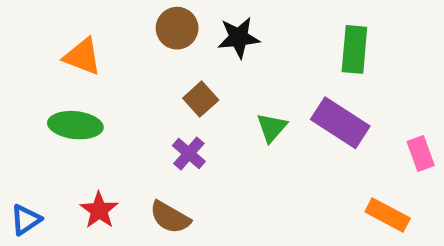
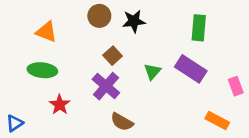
purple cross: (189, 153) -> (106, 86), size x1.5
red star: (99, 210) -> (60, 105), moved
brown semicircle: (170, 217) -> (122, 122), moved

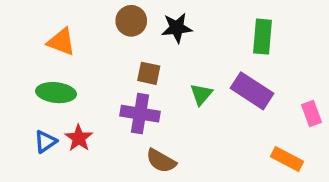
brown square: (113, 56) -> (149, 73), turned -36
purple cross: (106, 86) -> (140, 114), turned -32
blue triangle: (15, 123) -> (46, 142), moved

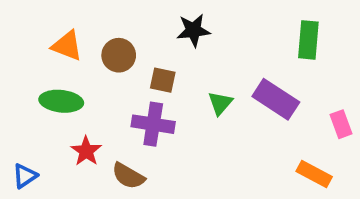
brown circle: (131, 21) -> (119, 55), moved
green rectangle: (262, 37) -> (308, 40), moved
blue triangle: (46, 142) -> (25, 176), moved
brown semicircle: (161, 161) -> (128, 176), moved

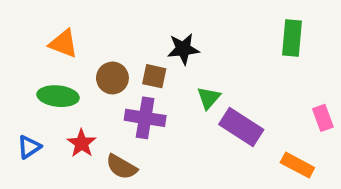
black star: (193, 30) -> (183, 49), moved
brown circle: (119, 55) -> (112, 78), moved
purple rectangle: (276, 99) -> (241, 127), moved
blue triangle: (25, 176) -> (29, 147), moved

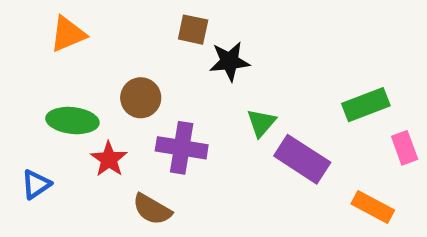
green rectangle: (292, 38) -> (366, 105), moved, turned 64
orange triangle: (63, 44) -> (68, 34), moved, turned -44
brown square: (154, 76) -> (193, 30), moved
red star: (82, 143) -> (109, 159), moved

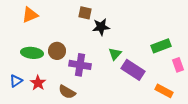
brown circle: (141, 98) -> (57, 51), moved
red star: (109, 159) -> (38, 83), moved

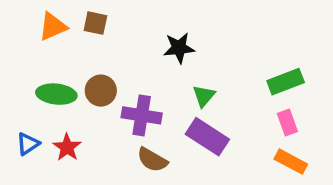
brown square: (85, 13) -> (95, 23), moved
pink rectangle: (178, 65) -> (287, 123), moved
purple rectangle: (133, 70) -> (207, 137), moved
brown semicircle: (67, 92) -> (152, 160), moved

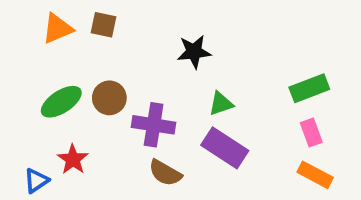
green ellipse: (56, 94) -> (61, 102), turned -39
green triangle: (204, 96) -> (221, 104), turned 30
blue triangle: (28, 144) -> (36, 181), moved

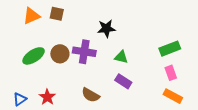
green triangle: (221, 104) -> (121, 57), turned 32
purple cross: (154, 125) -> (84, 52), moved
purple rectangle: (225, 148) -> (123, 81), size x0.7
red star: (73, 159) -> (47, 97), moved

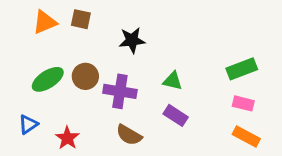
black star: (106, 28) -> (132, 40), moved
purple cross: (84, 52) -> (120, 91), moved
pink rectangle: (171, 73) -> (243, 103), turned -56
blue triangle: (20, 99) -> (28, 124), moved

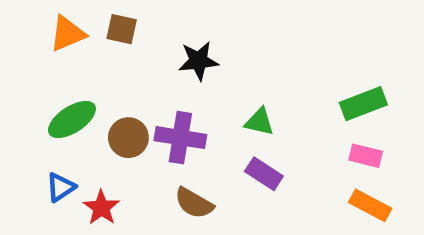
brown circle: (85, 76) -> (128, 138), moved
blue triangle: (28, 124) -> (61, 187), moved

